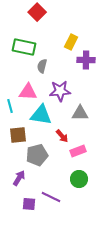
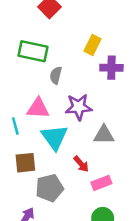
cyan triangle: (41, 115) -> (55, 137), turned 45

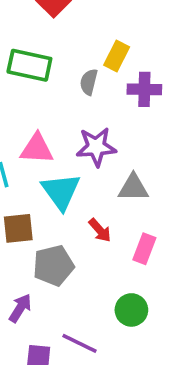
gray semicircle: (56, 75) -> (89, 82), moved
pink rectangle: (101, 183) -> (144, 249), moved, turned -48

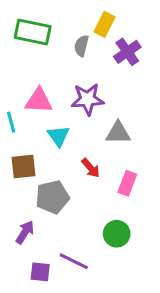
purple cross: (144, 89) -> (127, 52), turned -36
cyan triangle: (61, 191) -> (59, 136), size x0.7

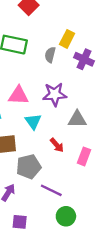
purple cross: (127, 52) -> (84, 59), turned -30
green circle: (117, 234) -> (66, 216), moved
purple line: (74, 261) -> (51, 190), moved

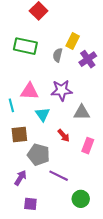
purple cross: (84, 59) -> (88, 59), turned 30
gray pentagon: (29, 167) -> (39, 155), turned 30
green circle: (66, 216) -> (81, 199), moved

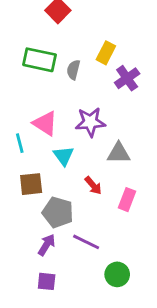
gray semicircle: (58, 55) -> (73, 70), moved
pink triangle: (29, 91) -> (45, 123), turned 30
purple arrow: (20, 178) -> (47, 245), moved

